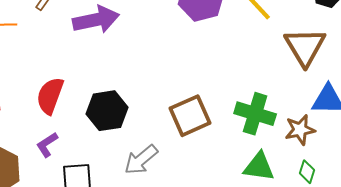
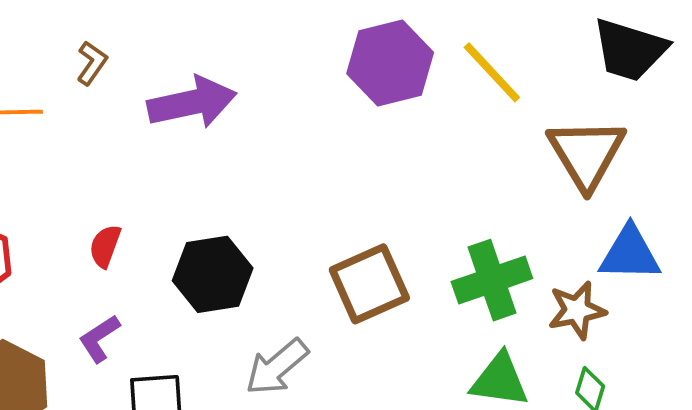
red semicircle: (50, 96) -> (105, 246), size x0.6
green cross: (255, 114) -> (492, 280), turned -36

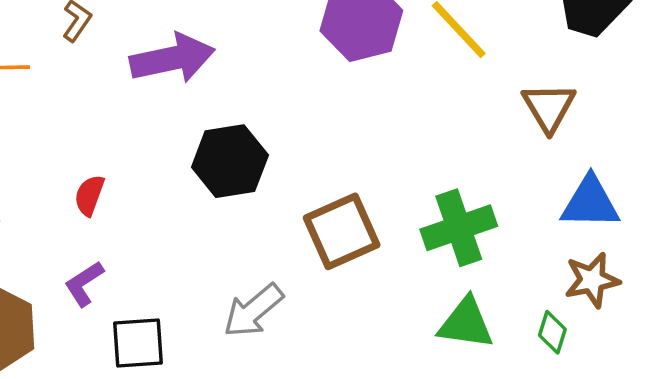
brown triangle: (586, 154) -> (549, 107), size x0.7
black hexagon: (213, 274) -> (230, 161), moved
brown star: (577, 310) -> (592, 280), moved

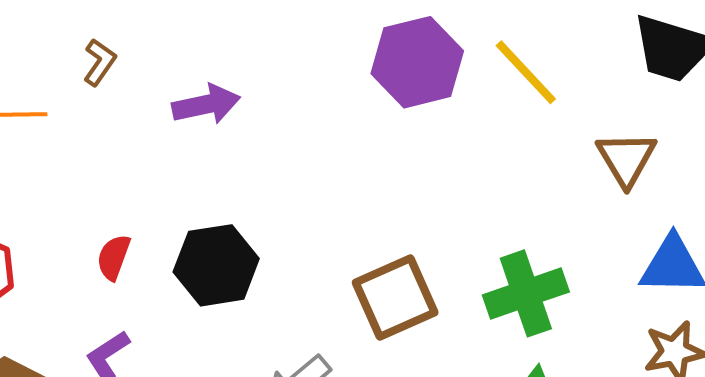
purple arrow: (172, 58) -> (206, 104), size x0.7
black hexagon: (230, 161) -> (216, 265), moved

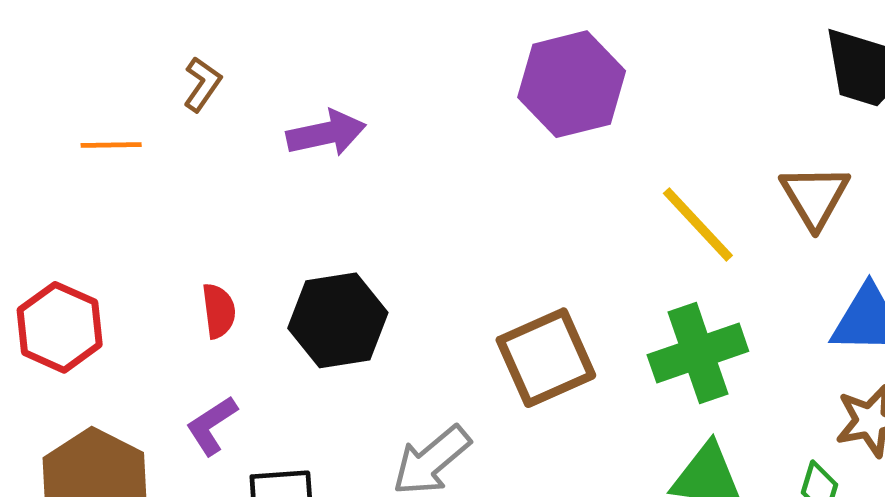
yellow line: (526, 72) -> (698, 224), moved
red semicircle: (114, 257) -> (219, 311), turned 153

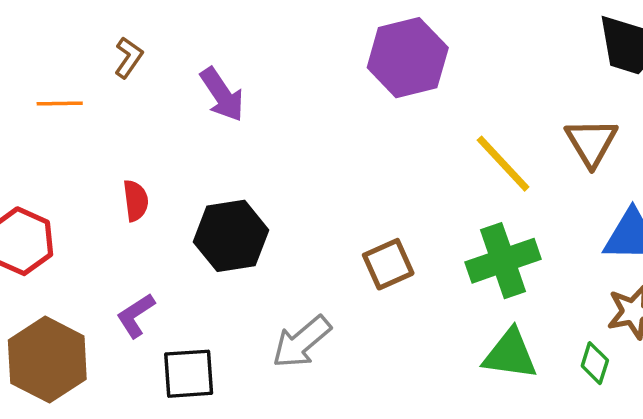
purple arrow: (326, 133) -> (222, 95), turned 68
red semicircle: (219, 311) -> (136, 201), moved
brown square: (546, 358) -> (388, 264), size x0.7

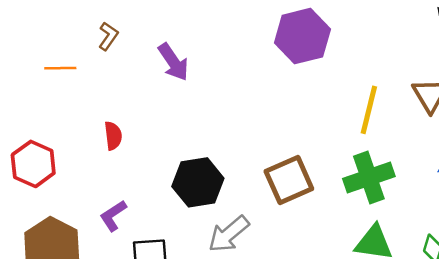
yellow line: (503, 164) -> (369, 110), turned 57
black hexagon: (231, 236) -> (198, 182), moved
brown square: (388, 264) -> (289, 180), size x1.4

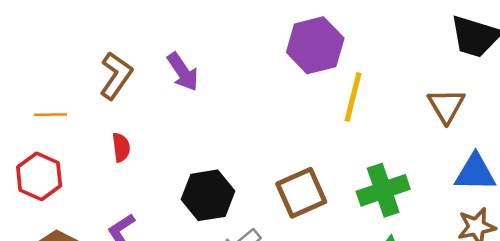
brown L-shape: (108, 36) -> (116, 76), moved, size x1.6
orange line: (60, 68) -> (50, 115), moved
yellow line: (369, 110) -> (353, 97), moved

